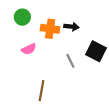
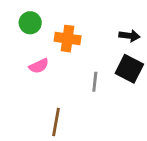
black arrow: (71, 27) -> (129, 36), moved
gray line: (70, 61) -> (95, 82), turned 32

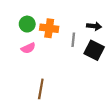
green circle: (30, 23) -> (27, 24), moved
gray line: (95, 82) -> (73, 40), moved

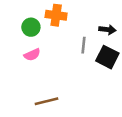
orange cross: (49, 28) -> (56, 15), moved
brown line: (41, 89) -> (46, 101), turned 66

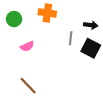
green circle: (31, 27) -> (14, 19), moved
brown line: (46, 101) -> (28, 86), moved, turned 60

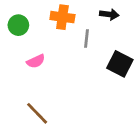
black arrow: (91, 25) -> (109, 14), moved
gray line: (71, 38) -> (87, 38), moved

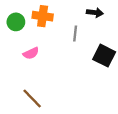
orange cross: (62, 17) -> (43, 16), moved

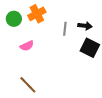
black arrow: (95, 13) -> (85, 26), moved
orange cross: (43, 16) -> (37, 14), turned -36

